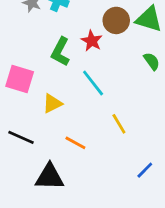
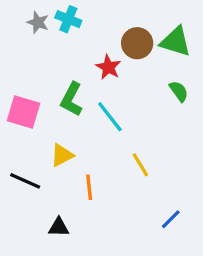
green L-shape: (60, 52) -> (72, 99), moved
yellow triangle: (52, 103) -> (62, 155), moved
orange line: (75, 143) -> (89, 187), turned 55
black triangle: (50, 177) -> (59, 227), size x0.6

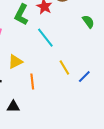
green L-shape: (72, 99) -> (21, 15), moved
blue line: (171, 219) -> (84, 77), moved

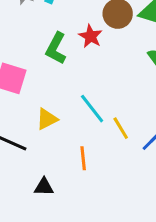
cyan line: (45, 38) -> (92, 109), moved
orange line: (32, 82) -> (83, 158), moved

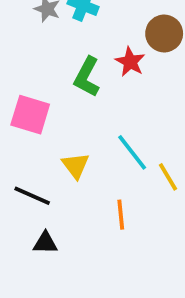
yellow triangle: (47, 119) -> (75, 166), turned -40
black triangle: (44, 187) -> (45, 243), moved

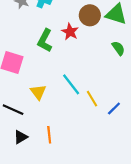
orange line: (121, 215) -> (49, 135), moved
black triangle: (45, 243) -> (21, 137), turned -32

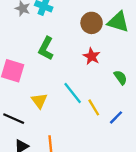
red star: (70, 32) -> (92, 56), moved
green semicircle: (118, 48) -> (120, 77), moved

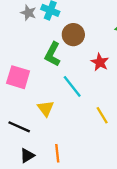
brown circle: (92, 23) -> (73, 35), moved
cyan line: (73, 93) -> (72, 86), moved

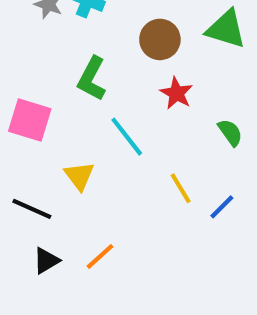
brown circle: (73, 35) -> (160, 39), moved
orange line: (57, 153) -> (100, 256), turned 54

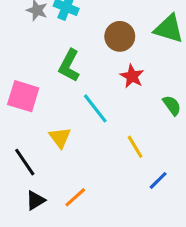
blue line: (222, 207) -> (158, 180), moved
black line: (32, 209) -> (25, 162), turned 32

